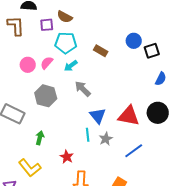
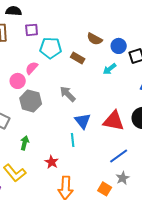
brown semicircle: (65, 17) -> (95, 39), moved
brown rectangle: (101, 51) -> (78, 58), moved
pink circle: (28, 65) -> (18, 81), moved
cyan arrow: (71, 66) -> (110, 69), moved
gray star: (106, 139) -> (123, 178), moved

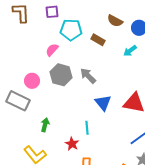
pink circle: (18, 81) -> (32, 81), moved
gray hexagon: (31, 101) -> (61, 75), moved
cyan line: (73, 140) -> (87, 128), moved

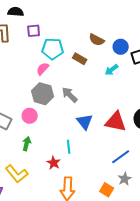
pink semicircle: (52, 50) -> (43, 69), moved
pink circle: (32, 81) -> (30, 116), moved

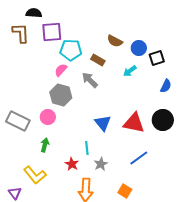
purple square: (34, 31) -> (52, 32), size x1.5
gray arrow: (70, 95) -> (90, 80), moved
gray star: (125, 179) -> (101, 164), moved

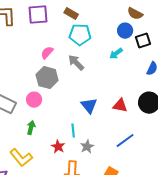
brown semicircle: (115, 41) -> (135, 14), moved
cyan pentagon: (71, 50) -> (80, 35), moved
brown rectangle: (98, 60) -> (71, 14), moved
red triangle: (134, 123) -> (120, 106), size x0.7

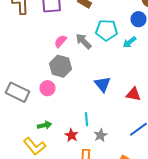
cyan pentagon: (80, 35) -> (106, 30), moved
gray arrow: (76, 63) -> (83, 41), moved
blue triangle: (89, 106) -> (102, 84), moved
green arrow: (31, 128) -> (44, 125), moved, turned 64

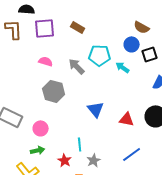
pink semicircle: (60, 41) -> (46, 61), moved, turned 64
cyan arrow: (129, 42) -> (123, 67), turned 72
pink circle: (47, 88) -> (41, 128), moved

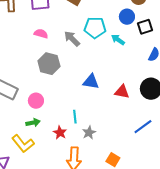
blue triangle: (96, 109) -> (91, 82), turned -42
blue line: (132, 154) -> (143, 127), moved

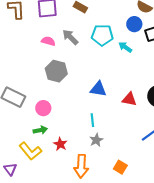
gray arrow: (72, 39) -> (70, 37), moved
cyan line: (75, 117) -> (92, 120), moved
red star: (60, 133) -> (60, 144), moved

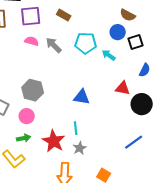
pink semicircle: (48, 41) -> (32, 41), moved
gray hexagon: (56, 71) -> (33, 90), moved
red triangle: (129, 99) -> (123, 88), moved
red star: (60, 144) -> (54, 141), moved, size x1.6

